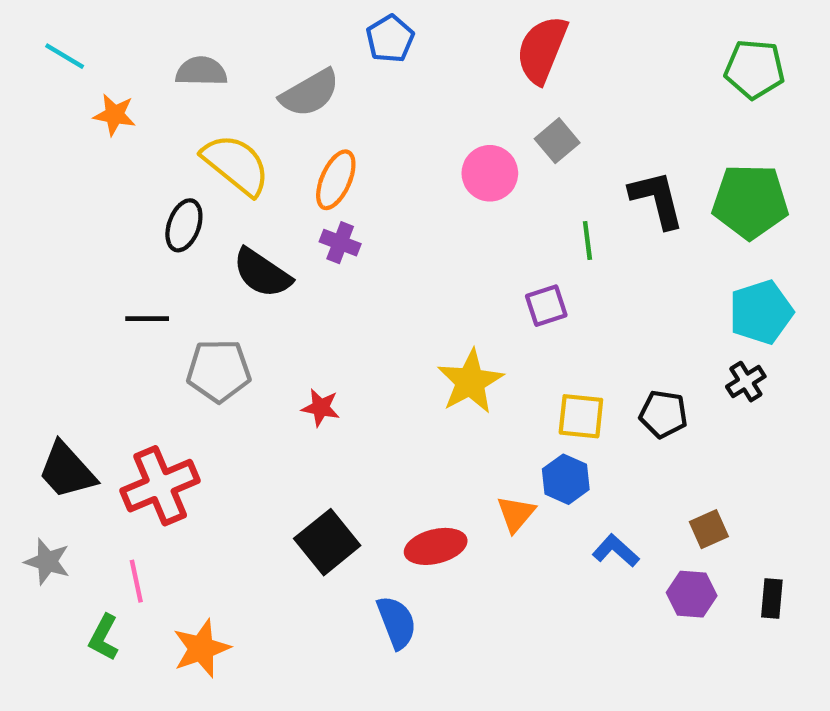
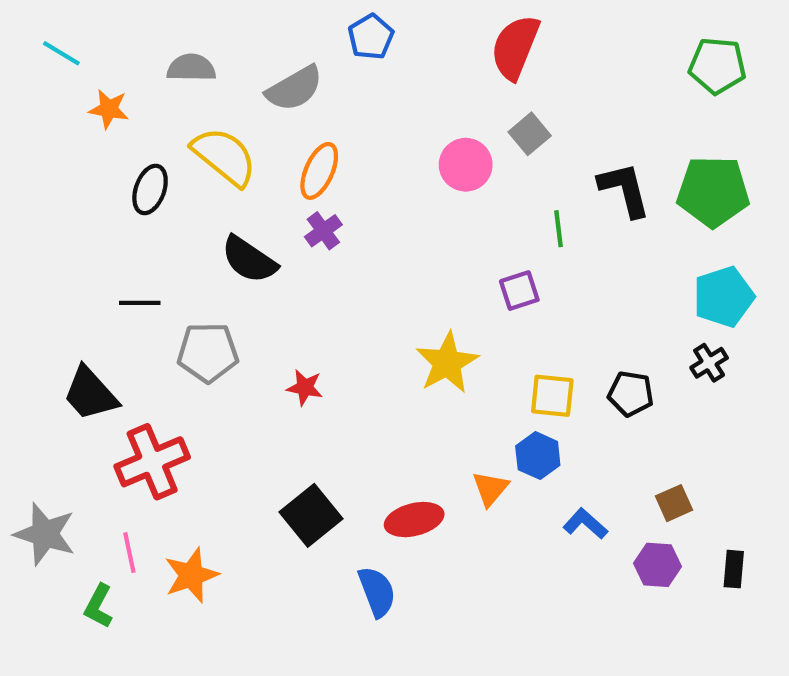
black ellipse: (184, 225) -> (150, 189), moved
purple cross: (340, 243) -> (323, 231), turned 33
black trapezoid: (67, 470) -> (90, 394), moved
gray star: (47, 562) -> (45, 534), size x1.4
orange star: (201, 648) -> (191, 575), moved

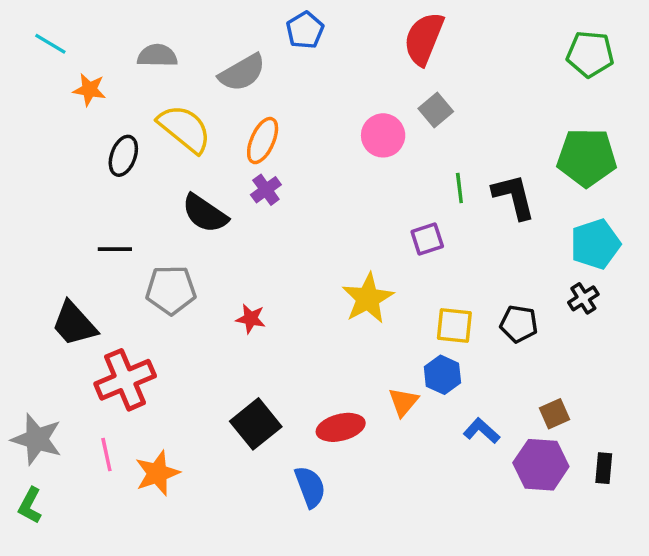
black L-shape: (624, 189) -> (514, 197), moved
purple hexagon: (657, 565) -> (541, 465), size x1.4
green L-shape: (99, 606) -> (30, 505), moved

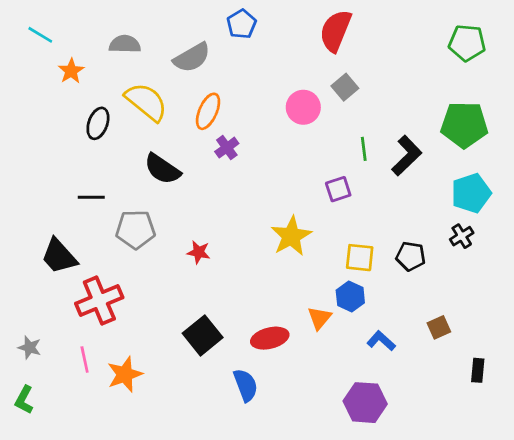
orange star: (89, 90) -> (71, 71), turned 30
purple cross: (266, 190) -> (227, 148), moved
black L-shape: (514, 197) -> (407, 156), turned 60
gray star: (37, 439) -> (29, 348), size x0.6
purple hexagon: (541, 465) -> (365, 403), moved

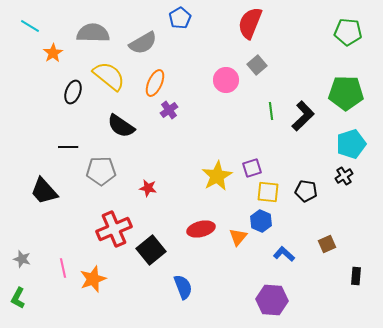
gray semicircle: (125, 44) -> (93, 33), size x1.4
purple square: (338, 189) -> (252, 168), moved
red cross: (99, 301) -> (114, 229), moved
red ellipse: (270, 338) -> (201, 229), moved

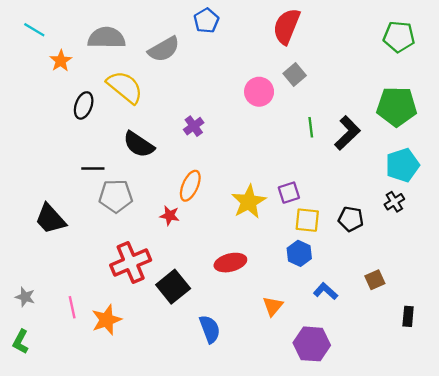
orange ellipse: (155, 83) -> (190, 186), moved
black line: (68, 147) -> (93, 169), moved
orange triangle: (238, 237) -> (273, 306), moved

